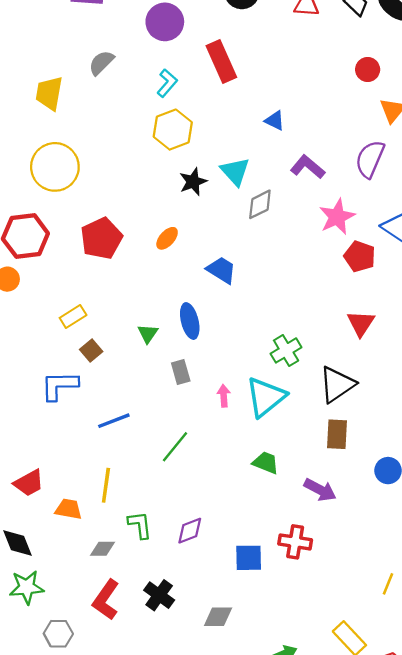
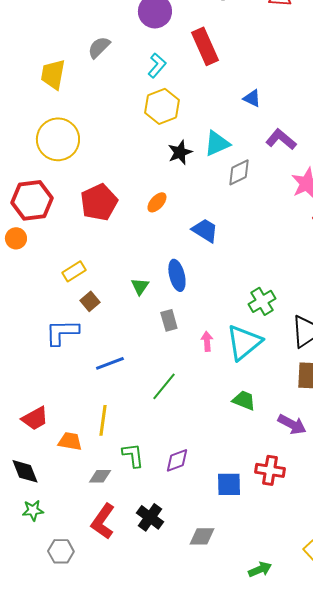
cyan triangle: (235, 171) -> (217, 143), turned 48
green star: (27, 587) -> (33, 510), size x0.7

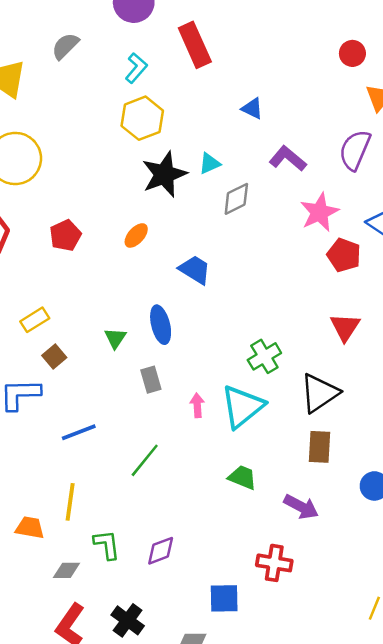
cyan triangle: (217, 143) -> (209, 163), size x0.7
black star: (180, 152) -> (164, 174), size x1.5
red pentagon: (99, 202) -> (65, 235), size x0.7
blue square: (229, 484) -> (224, 598), moved

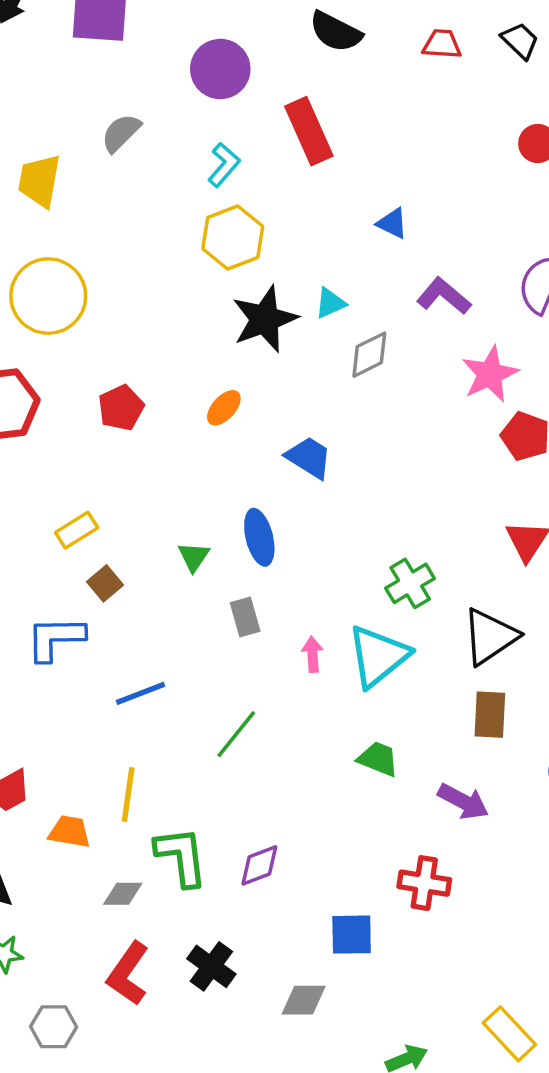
green L-shape: (107, 545) -> (181, 856), size x1.4

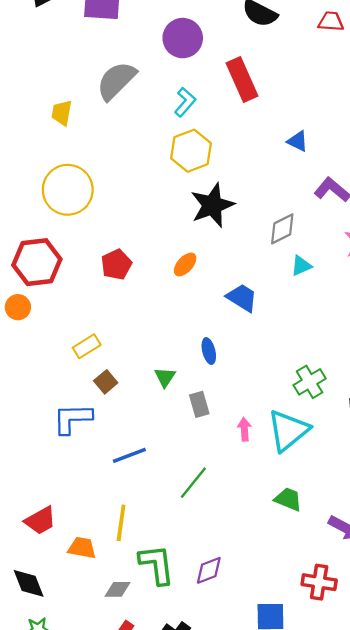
gray semicircle: (121, 133) -> (116, 81), size x1.5
yellow trapezoid: (39, 181) -> (62, 113), size x0.7
cyan triangle: (330, 303) -> (301, 266), moved
blue ellipse: (259, 537) -> (209, 351), size x0.7
green triangle: (194, 557) -> (165, 377), moved

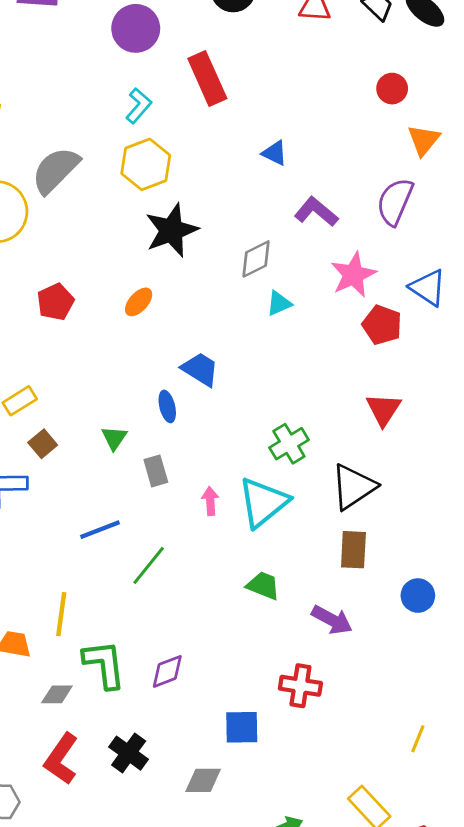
gray semicircle: (116, 81) -> (56, 170), moved
blue trapezoid: (242, 298) -> (200, 369), moved
blue line: (129, 455) -> (100, 530), moved

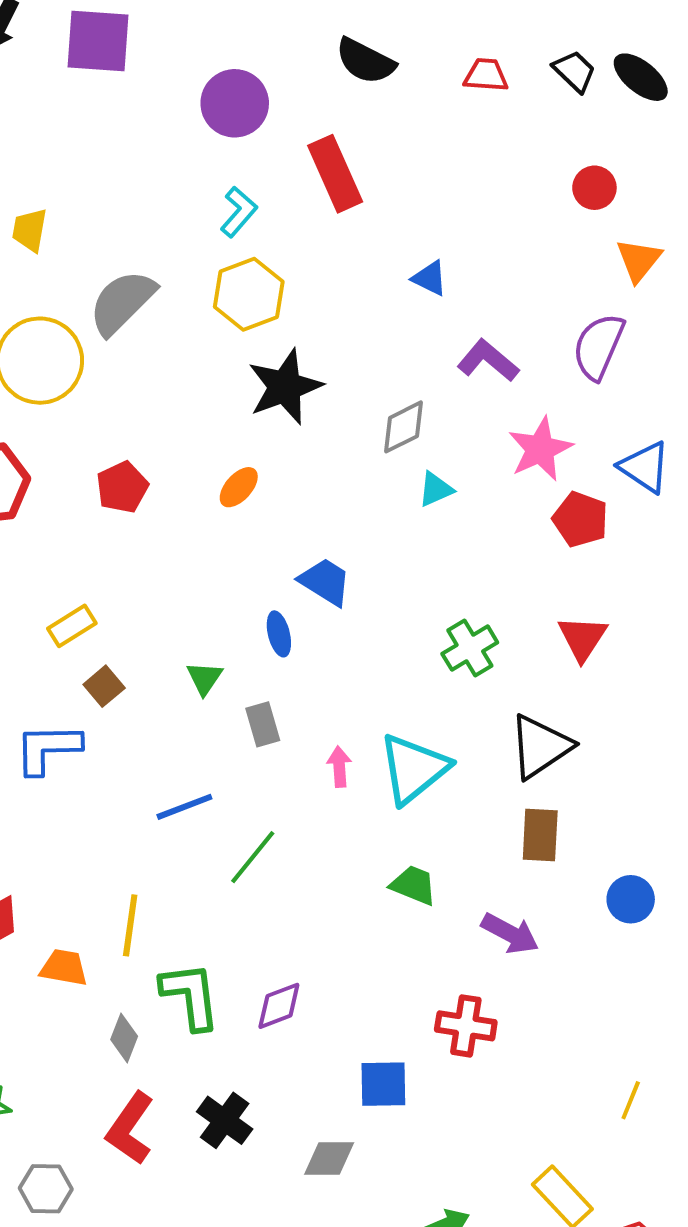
green cross: (289, 444) -> (470, 648), moved
gray diamond: (57, 694) -> (124, 1038), turned -68

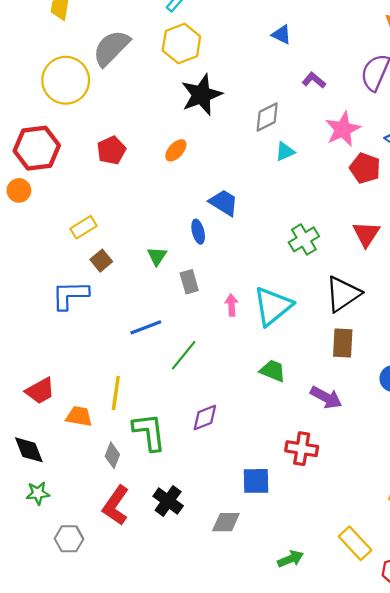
purple L-shape: (488, 361) -> (314, 80), size x0.7
purple diamond: (279, 1006) -> (205, 418), moved

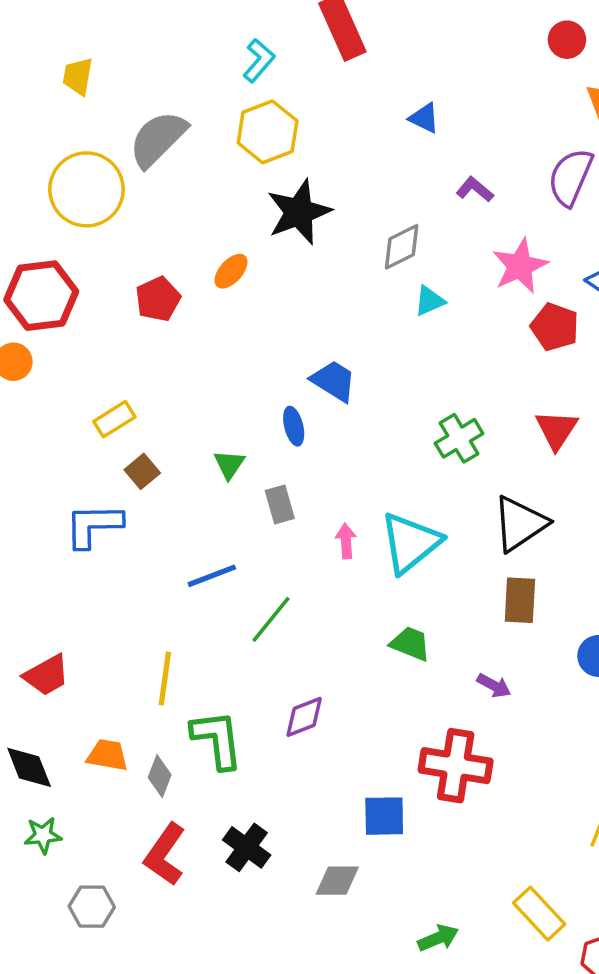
orange ellipse: (176, 150) -> (231, 271), moved
purple arrow: (326, 397) -> (494, 686), size x0.7
orange trapezoid: (79, 416) -> (107, 755), moved
red cross: (302, 449) -> (456, 766), size x1.4

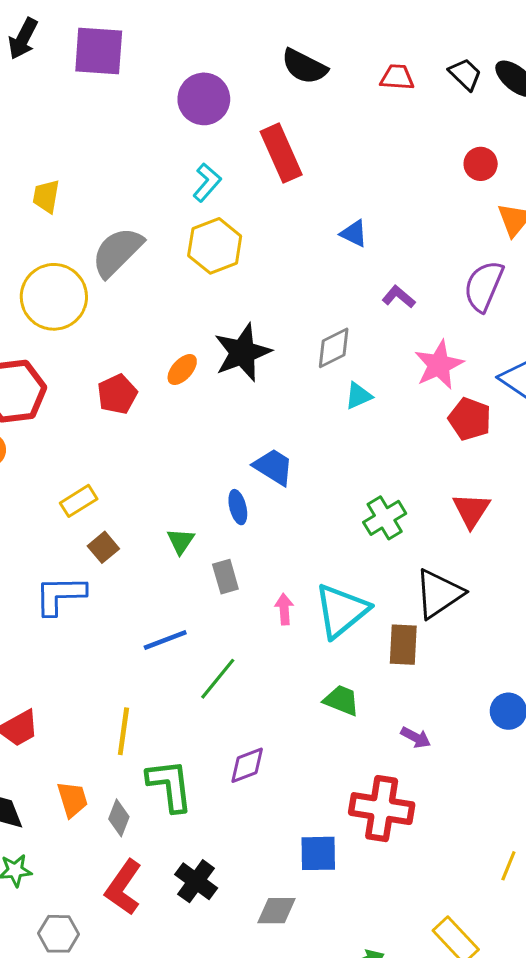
black star: (299, 212) -> (242, 352), moved
brown rectangle: (520, 600) -> (403, 645), moved
orange trapezoid: (107, 755) -> (72, 799), turned 63

